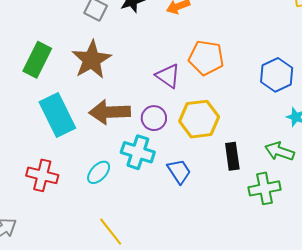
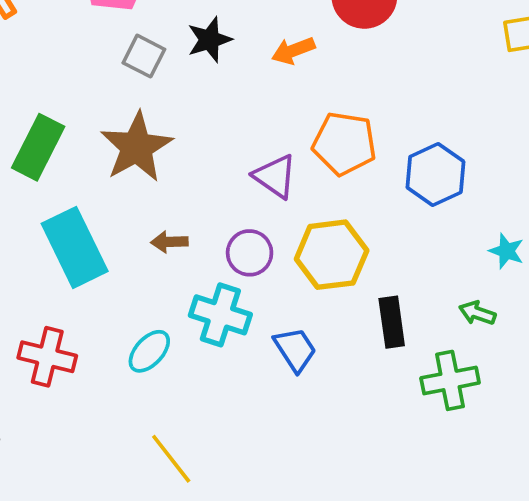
blue hexagon: (277, 75) -> (435, 175), moved
brown arrow: (110, 112) -> (169, 242), size x0.5
green arrow: (280, 151) -> (477, 313), size x0.7

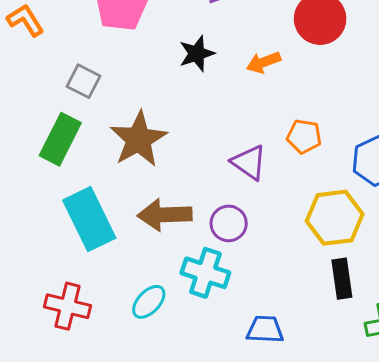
gray square: (144, 56) -> (83, 81), moved
orange pentagon: (344, 144) -> (304, 136), size x0.7
brown arrow: (169, 242) -> (165, 215), size x1.8
yellow hexagon: (332, 255) -> (335, 218), moved
blue trapezoid: (295, 349) -> (265, 329), moved, turned -54

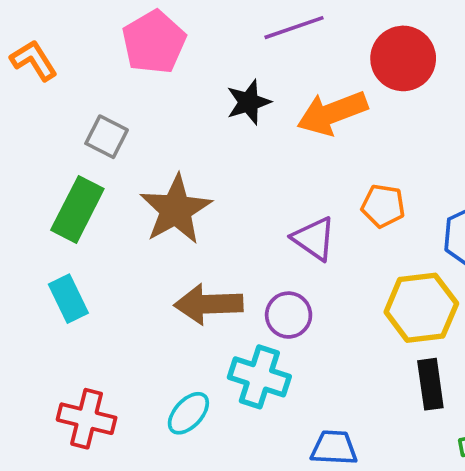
orange arrow: (263, 62) -> (332, 113), size x1.6
cyan rectangle: (89, 219) -> (68, 299), moved, size x0.6

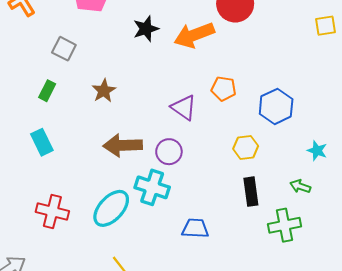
green rectangle: (77, 209) -> (47, 91), size x0.6
brown star: (176, 209) -> (104, 91), size x0.6
yellow hexagon: (421, 308) -> (246, 147), size x0.6
cyan ellipse: (188, 413) -> (111, 208), size x1.5

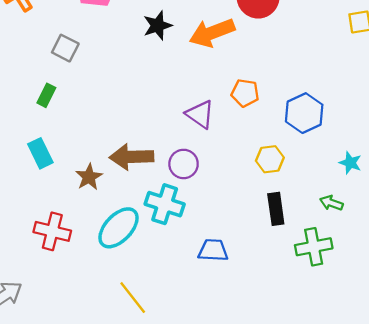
brown star: (104, 91) -> (89, 177), moved

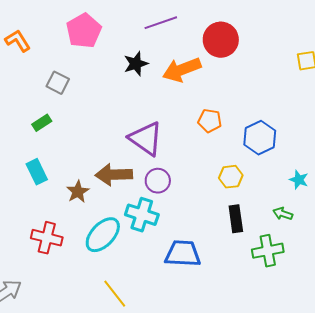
green rectangle: (46, 95) -> (42, 123), turned 30
purple triangle: (200, 114) -> (146, 139), moved, size x1.4
blue trapezoid: (213, 250) -> (183, 254), size x1.4

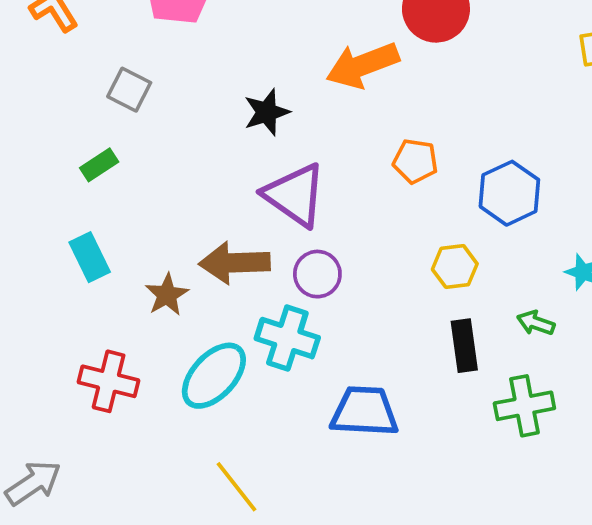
black star: (136, 64) -> (267, 112), moved
green arrow: (283, 214) -> (536, 323), moved

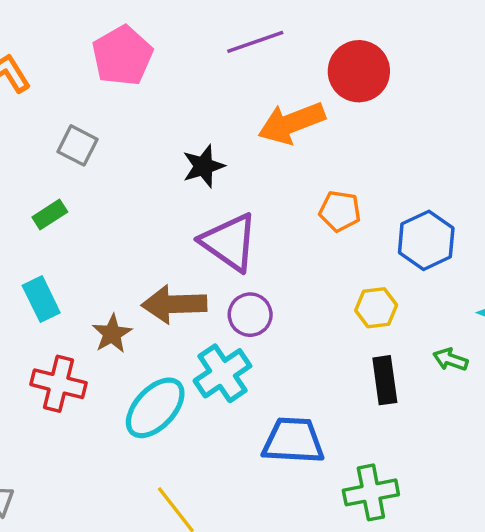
cyan cross: (287, 338) -> (222, 373), turned 38
red cross: (109, 381) -> (58, 384), moved
green cross: (524, 406) -> (371, 492), moved

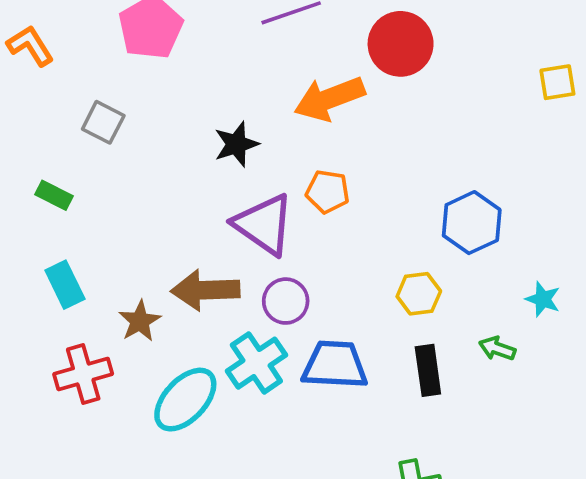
orange pentagon: (340, 211) -> (328, 192), moved
green rectangle: (50, 215) -> (54, 195), moved, turned 60
red cross: (58, 384) -> (83, 374), turned -30
blue trapezoid: (293, 441) -> (335, 365), moved

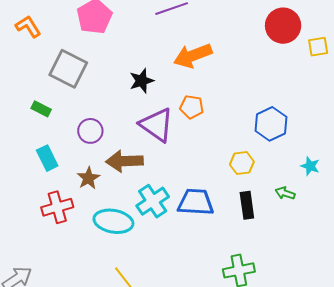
red circle: (401, 44) -> (283, 26), moved
gray square: (103, 122) -> (68, 69), size x1.6
purple circle: (286, 301) -> (90, 131), moved
cyan ellipse: (185, 400) -> (113, 221), turned 57

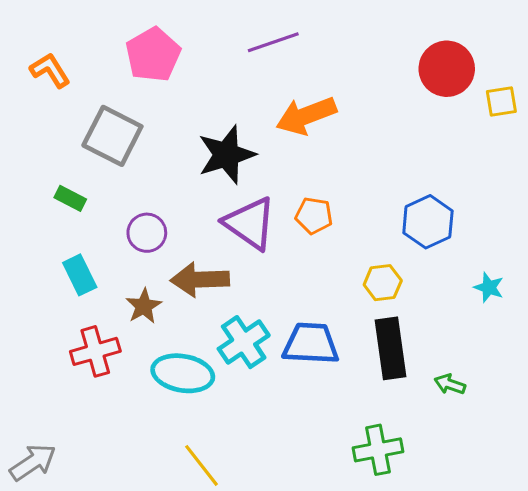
black star: (142, 81) -> (226, 155), size x1.5
orange pentagon: (192, 107) -> (314, 216), moved
green arrow: (285, 193) -> (450, 384), moved
black rectangle: (247, 205) -> (390, 348), size x1.4

